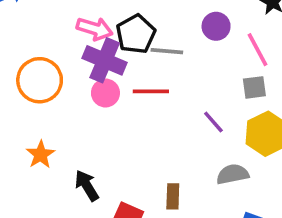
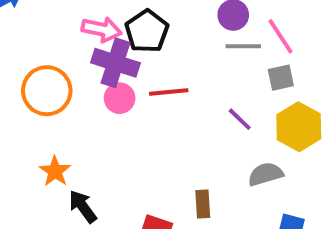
gray line: (167, 51) -> (243, 46), moved
black arrow: (87, 186) -> (83, 207), moved

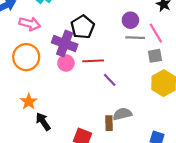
pink arrow: (102, 29) -> (30, 24), moved
purple line: (240, 119) -> (110, 80), moved
gray semicircle: (266, 174) -> (122, 114), moved

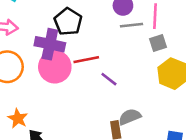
pink line: (156, 33) -> (155, 16), turned 42
pink circle: (66, 63) -> (55, 67), size x1.6

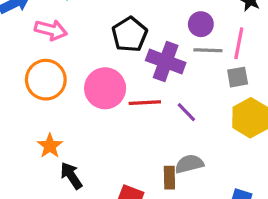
purple cross: (50, 44) -> (166, 62), moved
red line: (86, 60) -> (145, 103), moved
purple line: (109, 79) -> (186, 112), moved

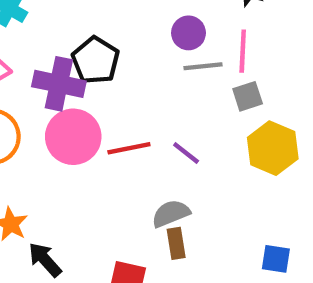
purple cross: (166, 62) -> (59, 84), moved
gray semicircle: (189, 164) -> (171, 213), moved

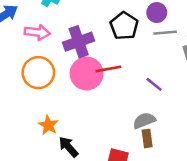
black pentagon: (96, 60) -> (124, 26), moved
purple cross: (59, 84) -> (79, 42), turned -32
red line: (129, 148) -> (108, 69), moved

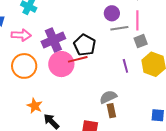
black pentagon: (124, 26) -> (85, 45), moved
purple line: (154, 84) -> (125, 66), moved, turned 40

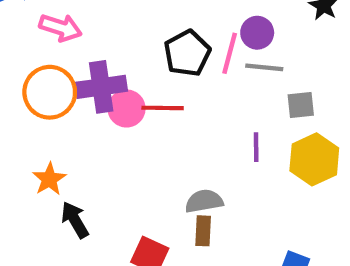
pink line: (137, 20) -> (230, 53), moved
purple cross: (53, 40) -> (101, 87), moved
black pentagon: (85, 45) -> (187, 53), moved
pink circle: (61, 64) -> (126, 109), size x0.7

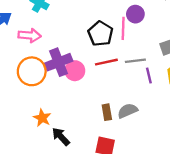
gray line: (264, 67) -> (135, 61), moved
red line: (163, 108) -> (106, 62), moved
brown rectangle: (203, 231) -> (107, 112), moved

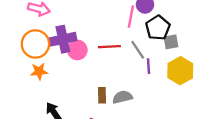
black pentagon: (100, 34) -> (158, 28), moved
gray line: (135, 61) -> (138, 50), turned 54
orange star: (42, 118) -> (39, 71), moved, turned 30

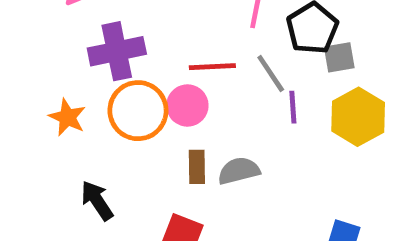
orange circle: (35, 44) -> (138, 111), moved
pink circle: (77, 50) -> (187, 105), moved
orange star: (39, 71) -> (67, 117), turned 30

